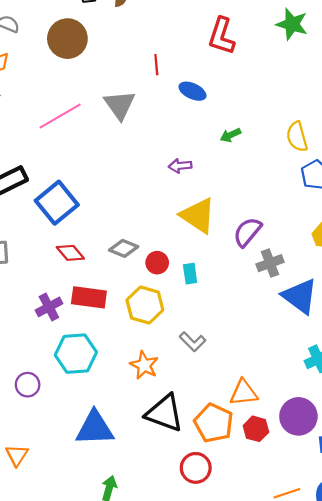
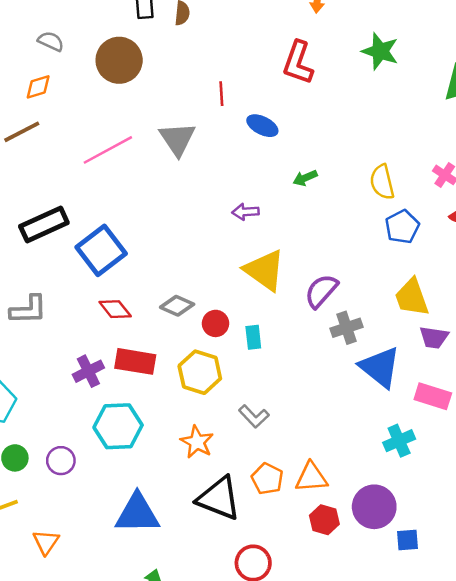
orange pentagon: (214, 423) -> (267, 479), moved, size x0.7

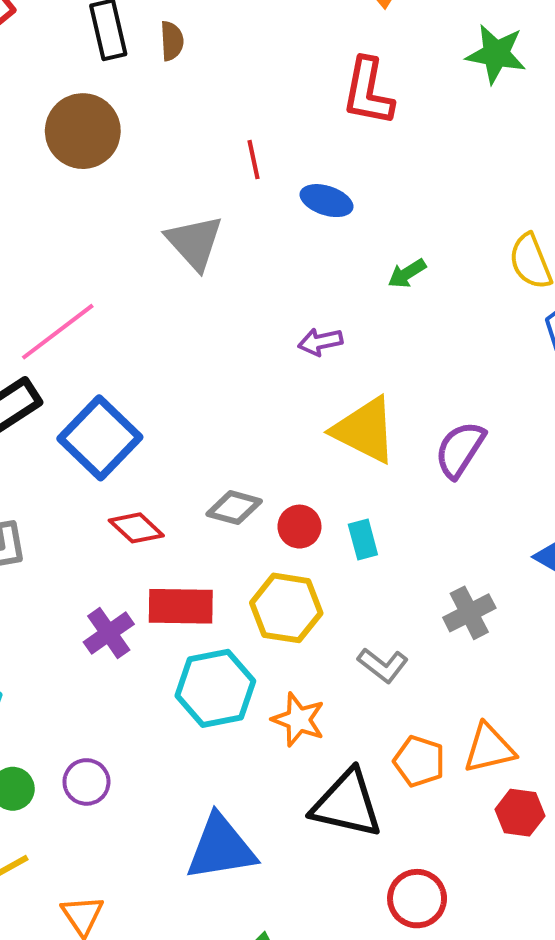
pink line: (108, 150) -> (58, 332), moved
gray cross: (346, 328) -> (469, 613), moved
cyan hexagon: (118, 426) -> (215, 688), moved

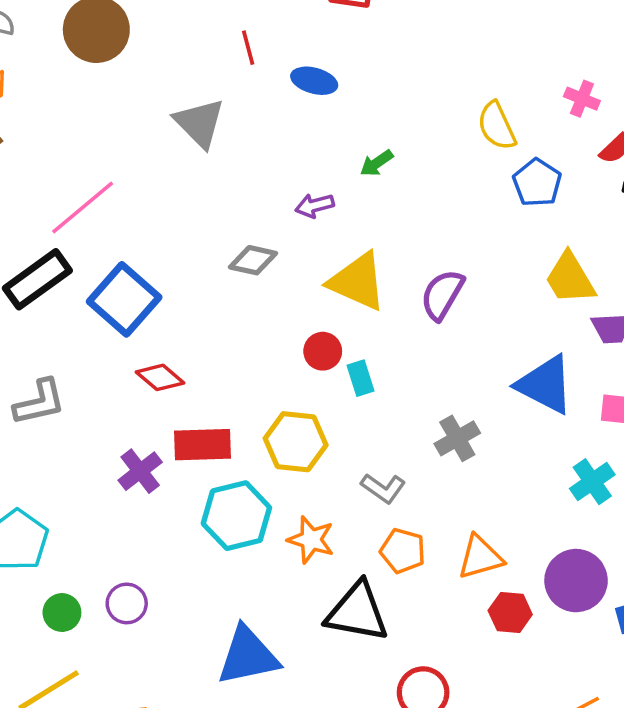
green arrow: (407, 273) -> (377, 163), moved
gray diamond: (234, 508) -> (253, 260), moved
red circle: (299, 527) -> (323, 351), moved
orange pentagon: (419, 761) -> (403, 551), moved

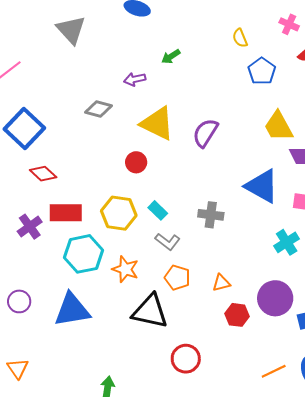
yellow semicircle: (497, 126) -> (240, 38), size x0.7
cyan rectangle: (360, 378) -> (158, 210), moved, turned -30
gray cross: (457, 438) -> (211, 215), turned 35
orange triangle: (480, 557) -> (221, 283), size x0.7
blue triangle: (248, 656) -> (72, 310), moved

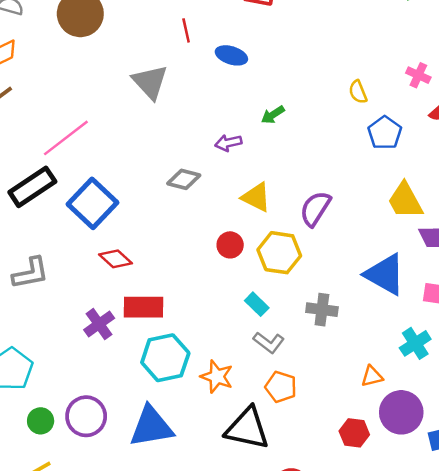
yellow triangle: (157, 123) -> (256, 197), size x0.7
yellow hexagon: (119, 213) -> (279, 253), moved
orange triangle: (221, 283) -> (372, 376), moved
purple circle: (19, 301) -> (86, 416), size x1.4

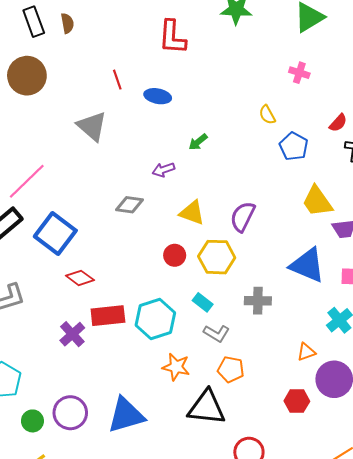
pink cross: (418, 75) -> (299, 73), moved
cyan hexagon: (165, 358) -> (155, 319), moved

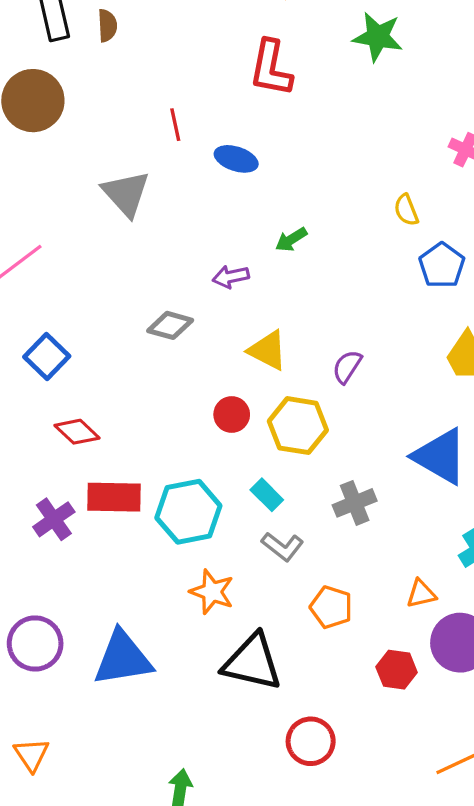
purple semicircle: (243, 217) -> (347, 367), size x0.7
blue square: (55, 234) -> (47, 356), size x0.7
gray cross: (258, 301) -> (355, 503), turned -30
orange pentagon: (231, 369) -> (331, 607), moved

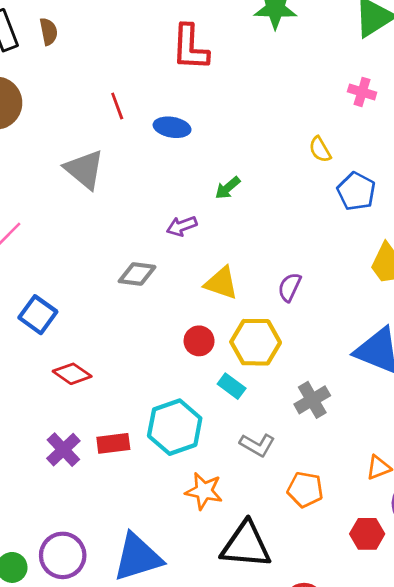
cyan rectangle: (267, 495) -> (232, 386), moved
red rectangle: (114, 497) -> (113, 443), moved, size x0.7

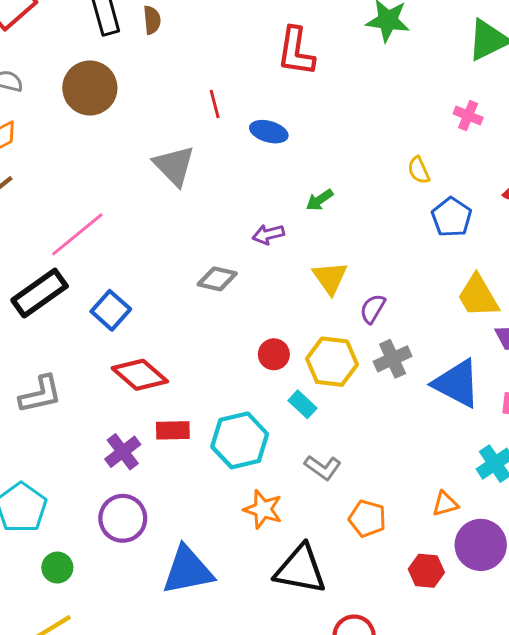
yellow triangle: (221, 283) -> (330, 278), moved, turned 30
red diamond: (72, 374) -> (140, 375), size x1.4
gray cross: (312, 400) -> (393, 359), moved
red rectangle: (113, 443) -> (173, 430), moved
purple circle: (63, 555) -> (123, 518), moved

